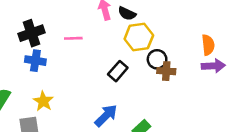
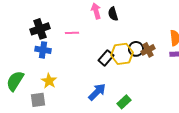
black semicircle: (127, 14) -> (113, 14), turned 48
yellow hexagon: (139, 37) -> (122, 54), moved
brown cross: (166, 71) -> (148, 50), moved, turned -32

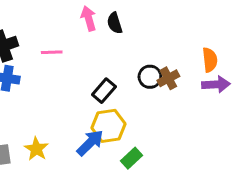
yellow hexagon: (122, 54) -> (108, 126), moved
yellow star: (49, 81) -> (36, 149), moved

